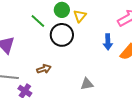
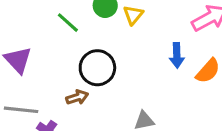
black circle: (62, 35) -> (97, 68), moved

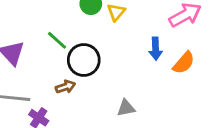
green line: (68, 23) -> (57, 40), moved

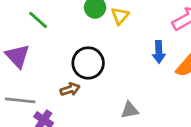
green line: (57, 40) -> (38, 20), moved

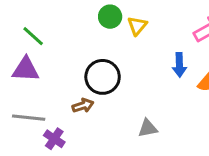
green line: (38, 20) -> (33, 36), moved
purple triangle: (17, 56) -> (26, 69), turned -44

